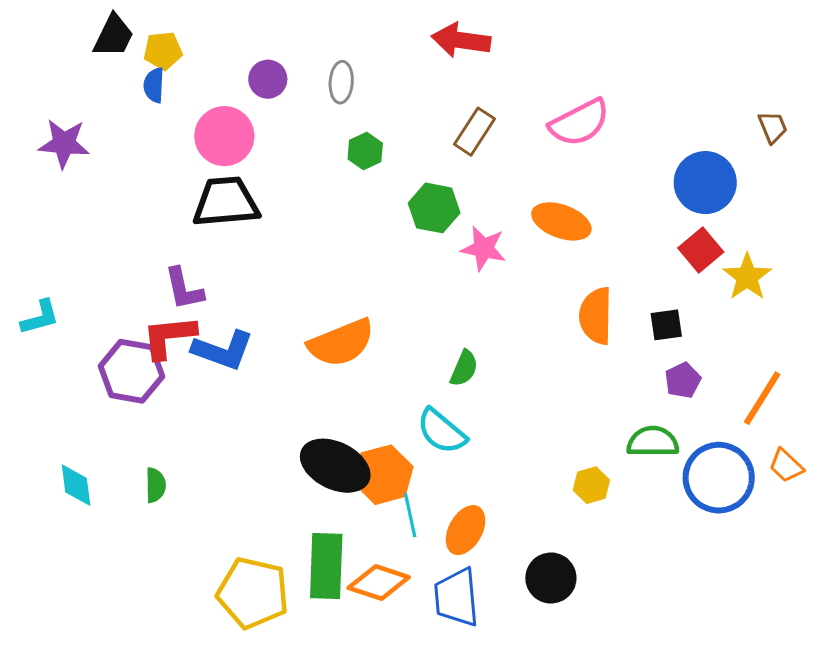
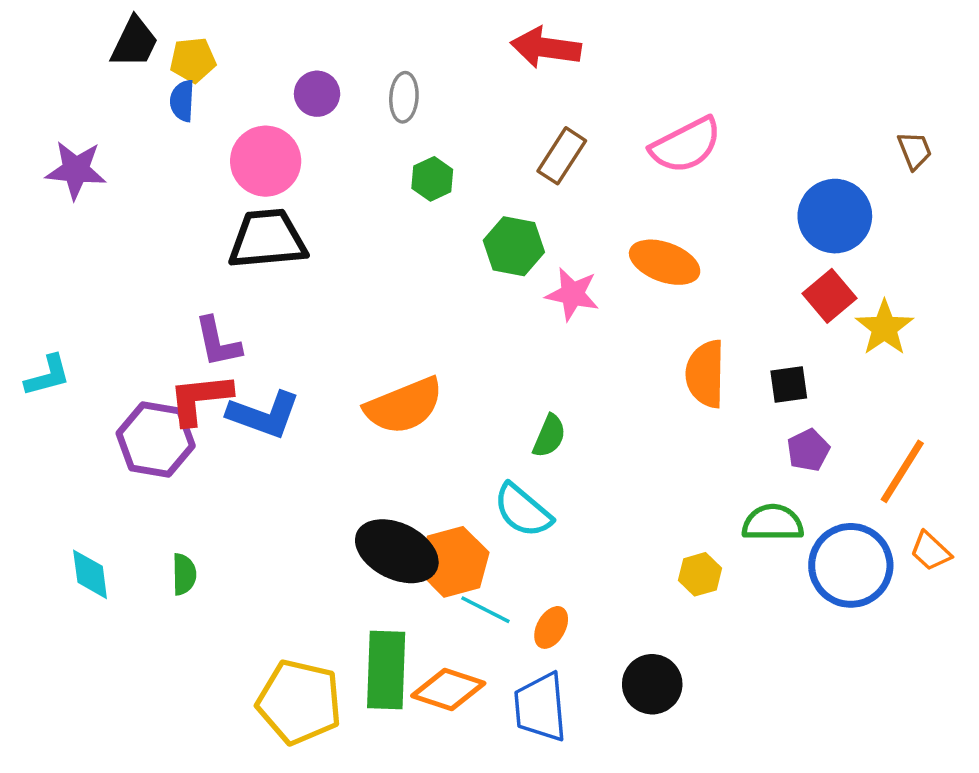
cyan line: (410, 515) -> (485, 610), turned -51
orange ellipse: (466, 530) -> (551, 627), size x0.7

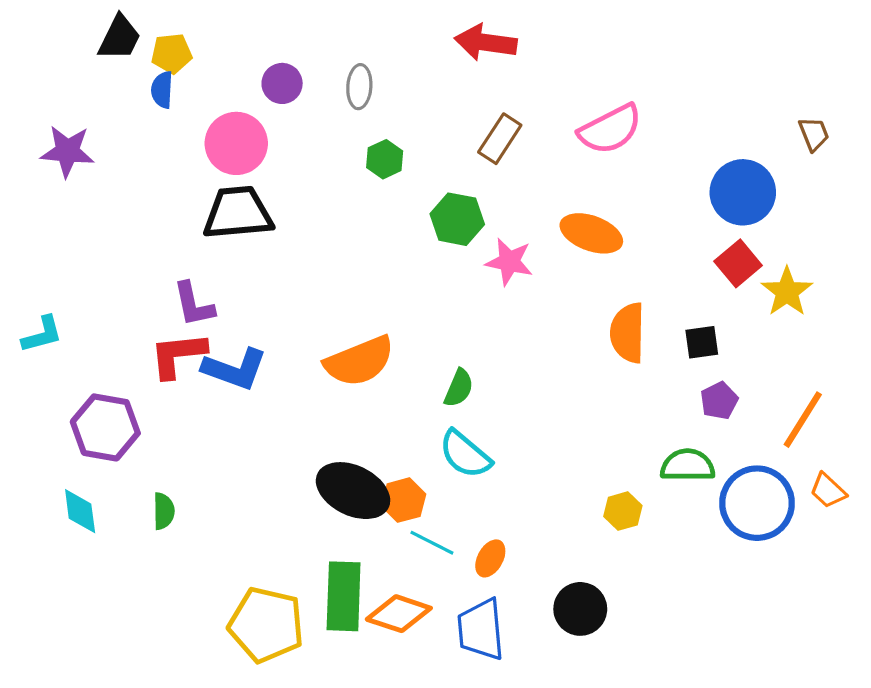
green semicircle: (549, 436) -> (459, 388), moved
purple hexagon: (156, 440) -> (105, 427), moved
orange hexagon: (454, 562) -> (404, 500), size x0.7

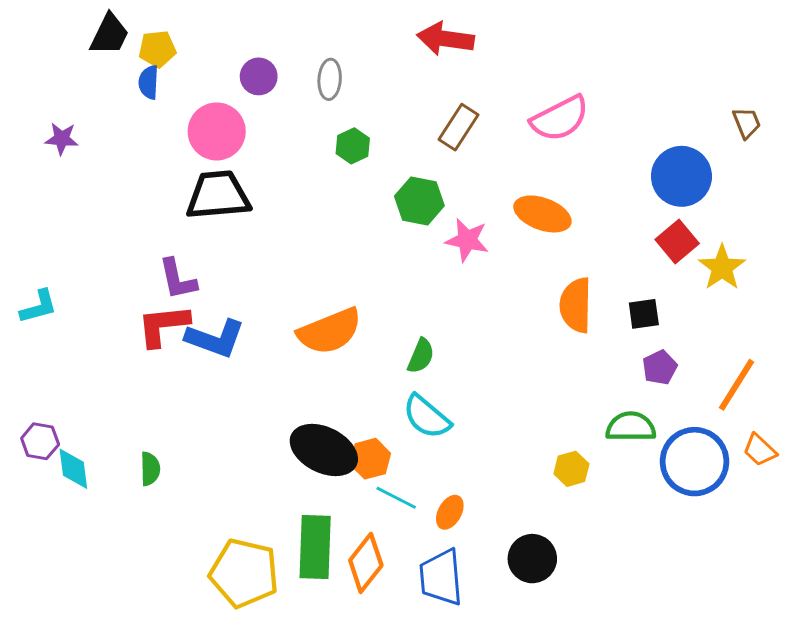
purple star: (67, 151) -> (62, 139), size x0.7
purple hexagon: (105, 427) -> (40, 441), moved, size x0.6
orange diamond: (399, 614) -> (366, 563), turned -70

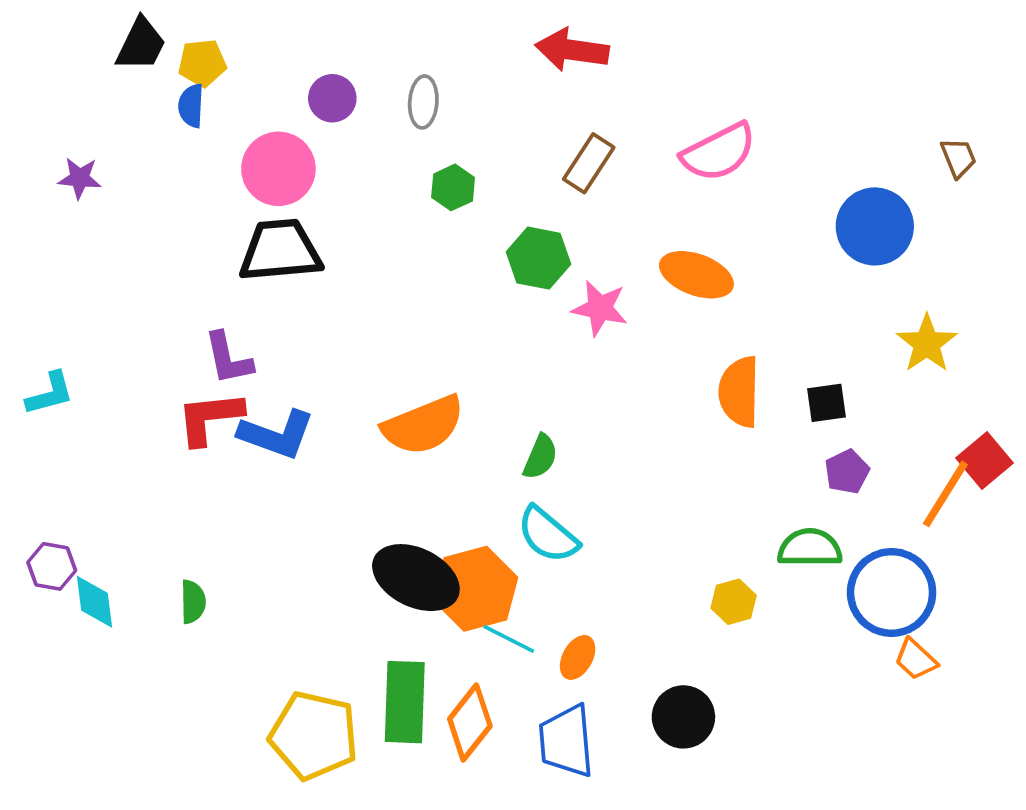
red square: (677, 241) -> (984, 461), moved
orange trapezoid: (760, 450) -> (916, 659), moved
orange hexagon: (370, 459) -> (475, 589), size x1.6

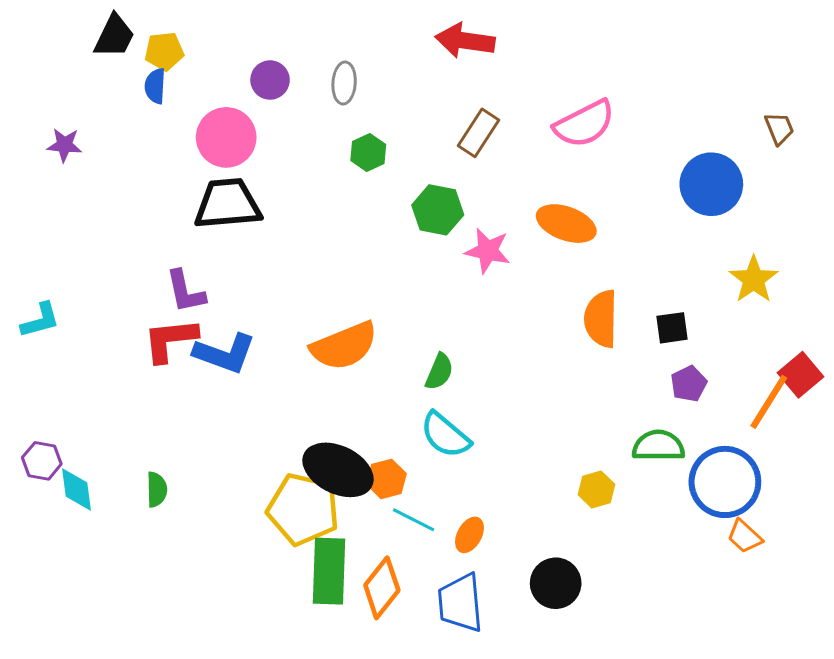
orange hexagon: (475, 589) -> (386, 479), size x0.6
yellow pentagon: (314, 736) -> (303, 509), moved

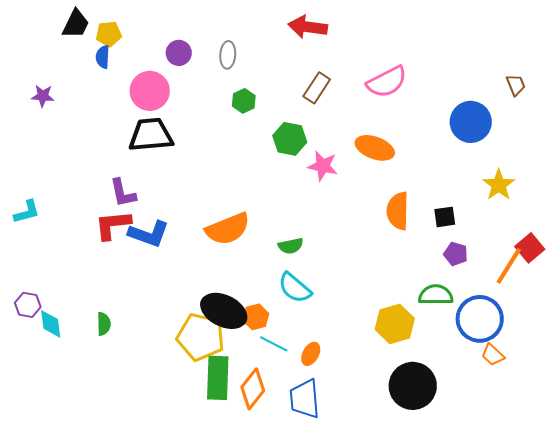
green semicircle: (439, 372) -> (291, 246), turned 55
purple pentagon: (689, 384) -> (456, 254), turned -30
yellow hexagon: (596, 490) -> (395, 324), size x1.6
black circle: (556, 583) -> (413, 386), moved, size x1.4

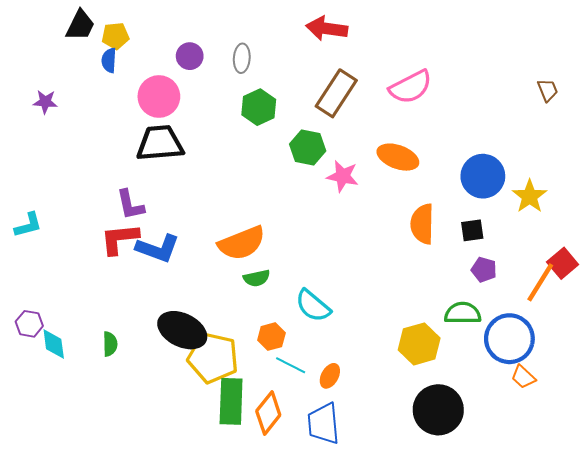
brown rectangle: (317, 88) -> (336, 93), size x1.4
green hexagon: (244, 101) -> (259, 107), size x1.4
blue circle: (471, 122) -> (483, 176), moved
green semicircle: (291, 246) -> (257, 278), moved
black ellipse: (224, 311) -> (182, 330), moved

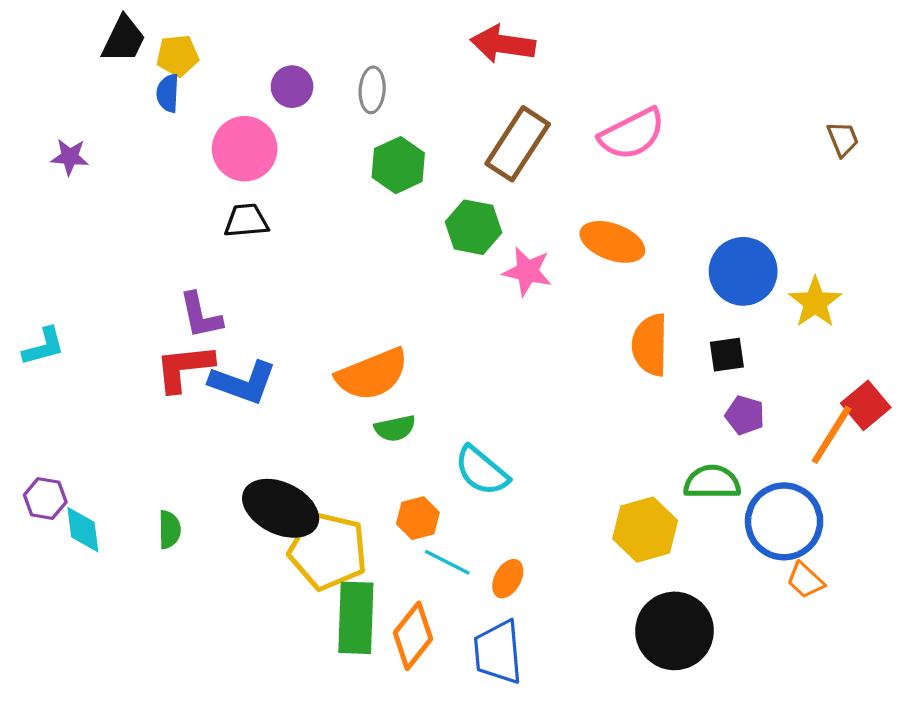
black trapezoid: (160, 143) -> (246, 221), size x0.6

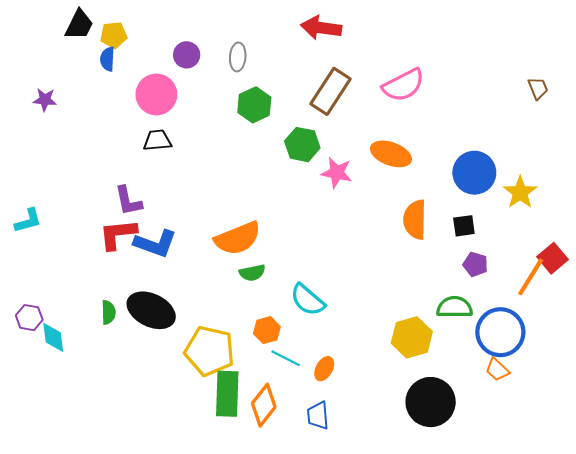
black ellipse: (281, 508) -> (151, 310), moved
green semicircle: (169, 530) -> (108, 312), moved
orange trapezoid: (805, 580) -> (497, 370), moved
blue trapezoid: (498, 652) -> (318, 416), size x0.7

